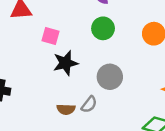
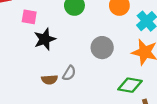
gray circle: (110, 77) -> (102, 48), moved

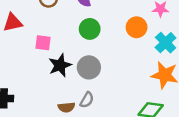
gray circle: (102, 48) -> (89, 67), moved

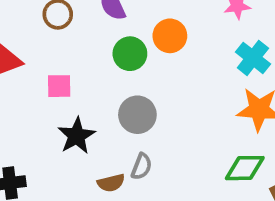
orange circle: (137, 27) -> (170, 36), moved
black star: (60, 65) -> (77, 136), moved

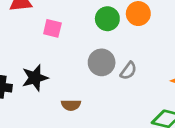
black star: (77, 136) -> (35, 78), moved
gray semicircle: (142, 167) -> (128, 71), moved

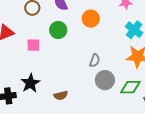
green circle: (107, 19) -> (58, 30), moved
gray circle: (102, 62) -> (105, 80), moved

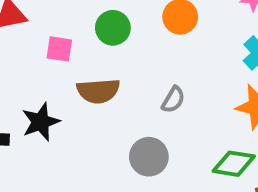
gray circle: (105, 80) -> (149, 157), moved
brown semicircle: (61, 95) -> (98, 91), moved, size x1.5

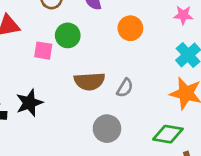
green circle: (113, 28) -> (68, 35), moved
brown semicircle: (98, 91) -> (89, 81), moved

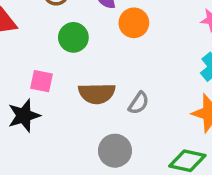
orange circle: (130, 28) -> (134, 23), moved
pink square: (43, 51) -> (42, 81), moved

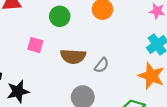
black star: (24, 116) -> (18, 91), moved

